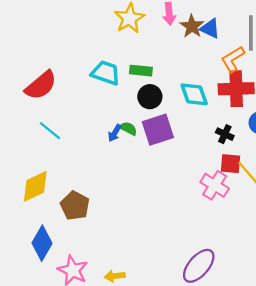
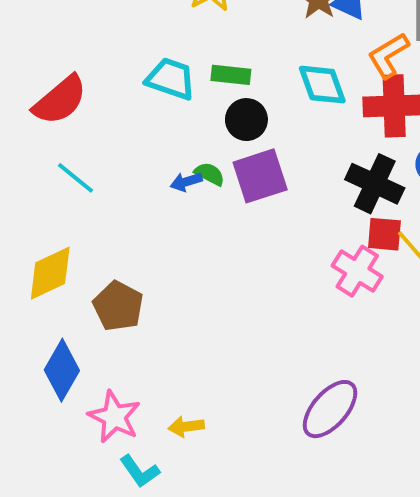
cyan diamond: (194, 94) -> (322, 85), moved
blue arrow: (115, 133) -> (186, 182), turned 42
black cross: (225, 134) -> (375, 184), size x1.8

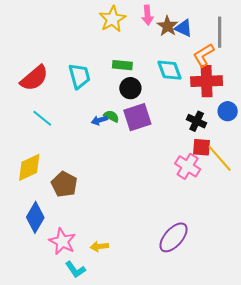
cyan trapezoid: (171, 79) -> (79, 76), moved, turned 56
black cross: (375, 184) -> (197, 121), size x0.7

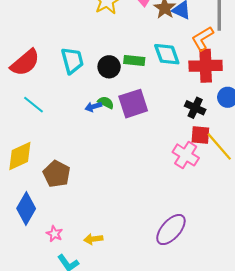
green rectangle: (122, 65) -> (134, 61), moved
black circle: (130, 88) -> (109, 67), moved
pink star: (62, 241) -> (54, 234), size x0.6

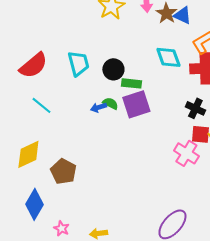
green rectangle: (134, 61) -> (131, 83), moved

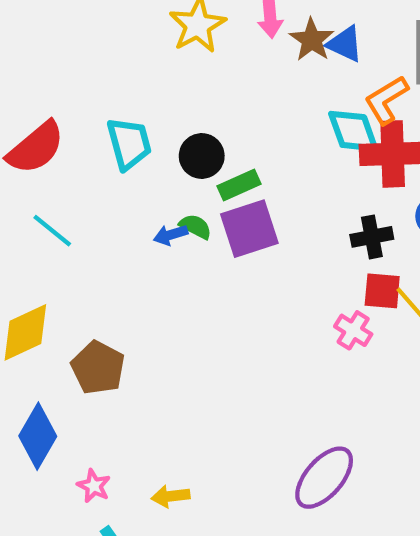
cyan diamond: (168, 57) -> (353, 131), moved
green rectangle: (131, 83) -> (239, 185), turned -30
black cross: (195, 108) -> (372, 237), turned -36
pink cross: (186, 153) -> (353, 330), size x0.7

